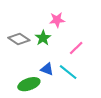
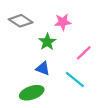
gray diamond: (19, 39) -> (21, 21), moved
blue triangle: (47, 69) -> (43, 68), moved

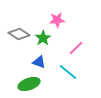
gray diamond: (21, 21) -> (19, 34), moved

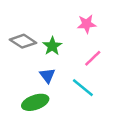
pink star: (57, 20) -> (87, 24), moved
blue triangle: (39, 62) -> (47, 75), turned 32

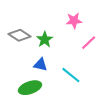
pink line: (93, 58) -> (89, 43), moved
blue triangle: (47, 75) -> (40, 65), turned -40

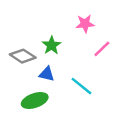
gray diamond: (20, 35) -> (23, 56), moved

